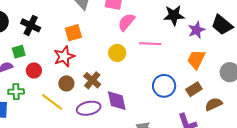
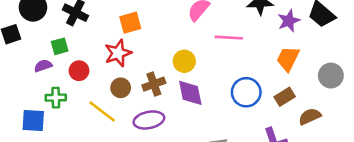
yellow circle: (117, 53) -> (184, 61), moved
brown cross: (92, 80) -> (154, 84), turned 30
purple diamond: (117, 101) -> (190, 93), moved

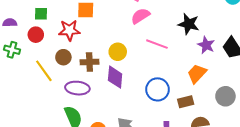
purple star: (289, 21) -> (206, 45), turned 30
green square: (60, 46) -> (41, 14), moved

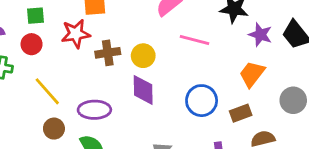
brown circle: (63, 57) -> (54, 129), moved
brown cross: (89, 62) -> (108, 53), moved

